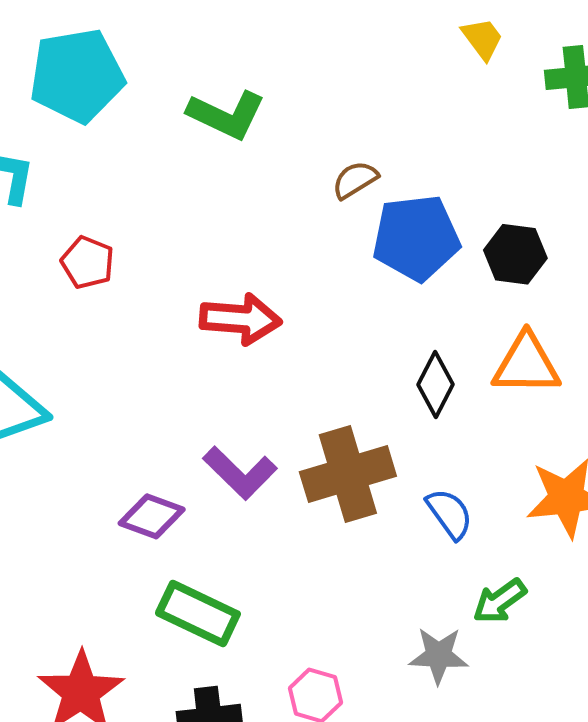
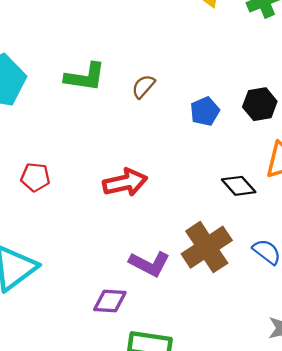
brown semicircle: (355, 180) -> (143, 86), moved
blue pentagon: (416, 238) -> (205, 111), size x0.6
black diamond: (436, 385) -> (239, 186), turned -52

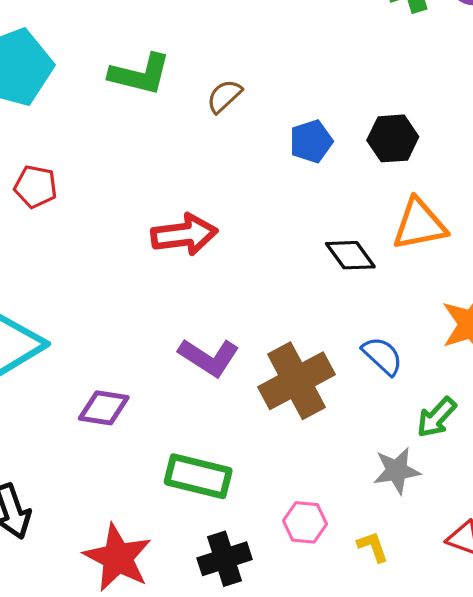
red pentagon: (35, 177) -> (36, 187), moved
brown cross: (207, 247) -> (296, 381), moved
purple diamond: (110, 301) -> (104, 408), moved

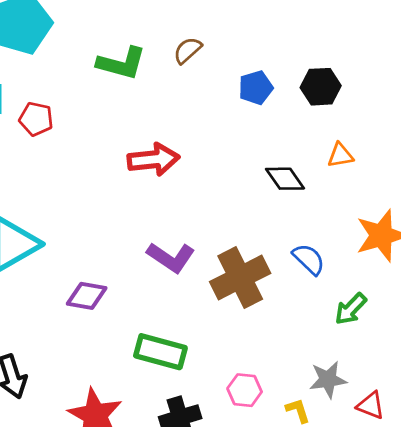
green L-shape: (140, 74) -> (121, 63), moved
orange triangle: (419, 224) -> (340, 155), size x0.6
gray star: (397, 471) -> (328, 380), moved

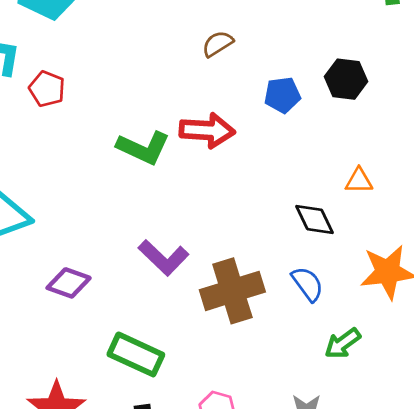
green L-shape: (121, 63) -> (143, 148), moved
black hexagon: (321, 87) -> (346, 79), moved
red arrow: (153, 160) -> (207, 130), moved
black diamond: (285, 179) -> (315, 220), moved

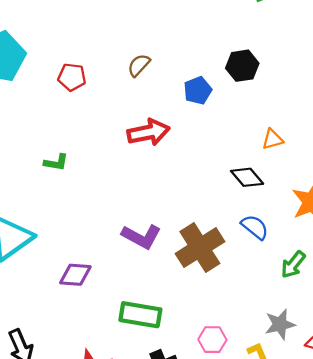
red pentagon: (47, 89) -> (72, 77), moved
green L-shape: (143, 148) -> (56, 162), moved, size x0.6

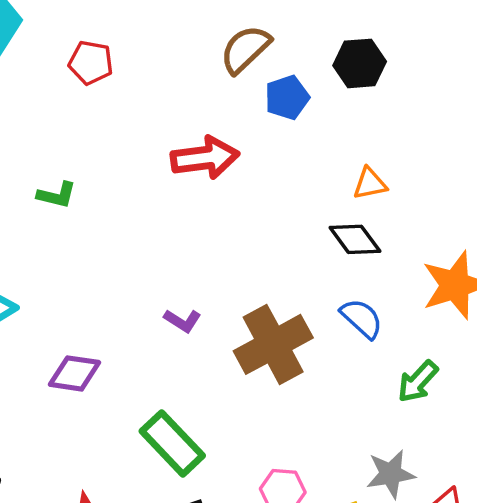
brown semicircle: (139, 65) -> (245, 49), moved, size x1.4
orange triangle: (272, 139) -> (370, 184), moved
purple L-shape: (141, 236) -> (183, 321), size x0.6
green rectangle: (140, 315) -> (172, 443), turned 33

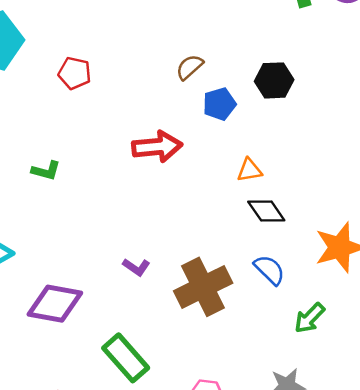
brown semicircle: (245, 49) -> (190, 67), size x0.7
orange triangle: (370, 184) -> (249, 170), moved
purple diamond: (75, 373) -> (55, 304), size x1.4

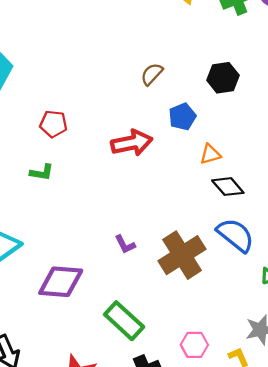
red pentagon: (75, 73) -> (53, 124), moved
blue pentagon: (219, 104) -> (182, 117), moved
purple L-shape: (136, 267) -> (125, 244), turned 35
blue semicircle: (269, 270) -> (236, 235), size x1.4

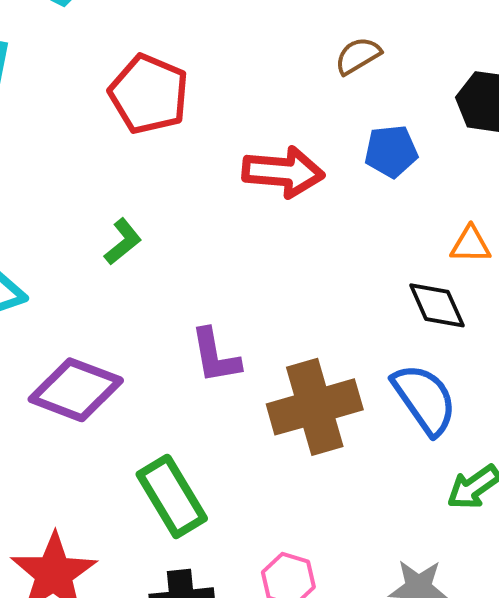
red pentagon: (53, 124) -> (149, 94), size x1.5
orange triangle: (210, 154) -> (471, 245), moved
green L-shape: (42, 172) -> (123, 242), moved, turned -65
purple L-shape: (125, 244) -> (215, 356), size x1.4

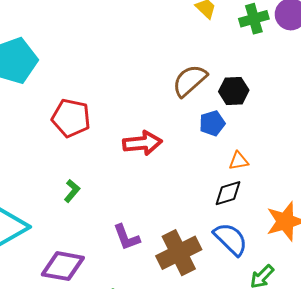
brown semicircle: (358, 56) -> (190, 81), moved, size x1.6
blue pentagon: (391, 151) -> (212, 123), moved
black diamond: (437, 305) -> (228, 193), turned -72

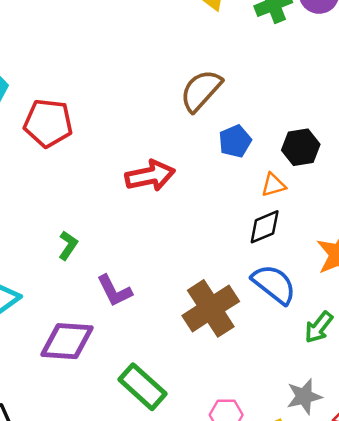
black hexagon: (234, 91) -> (301, 147), moved
red pentagon: (71, 118) -> (48, 123), moved
purple L-shape: (127, 237) -> (114, 291), moved

